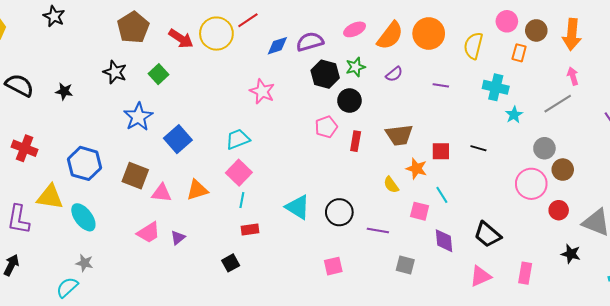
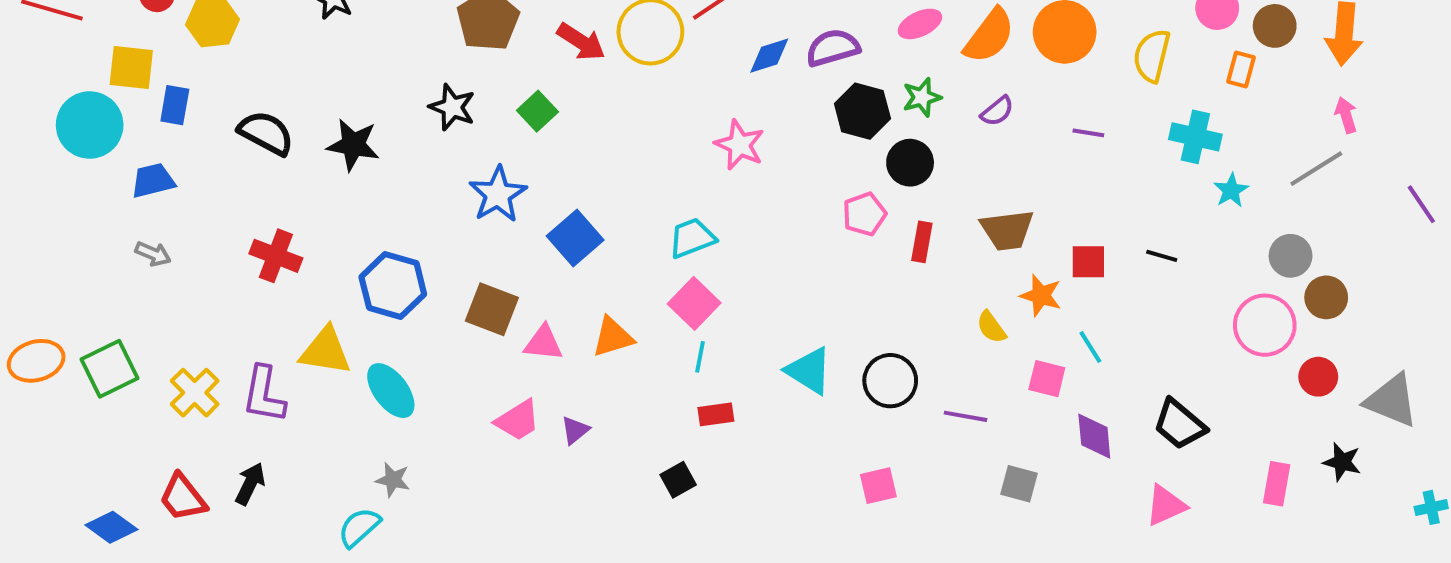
black star: (64, 91) -> (353, 145), size x1.5
pink rectangle: (525, 273) -> (1277, 484), moved

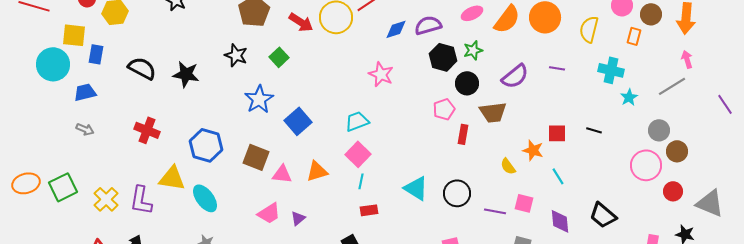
purple semicircle: (997, 111) -> (515, 76), moved, size x1.6
brown trapezoid: (1007, 230) -> (493, 112), moved
red rectangle: (922, 242) -> (463, 134), moved
pink square: (1047, 379) -> (524, 203), moved

